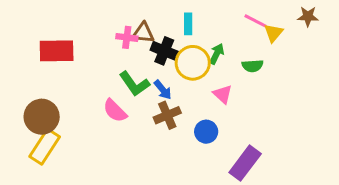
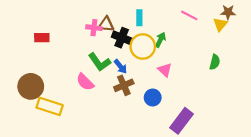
yellow triangle: (273, 33) -> (220, 24), moved
red rectangle: (57, 51) -> (42, 38), size x0.6
green semicircle: (253, 66) -> (215, 62), moved, turned -72
yellow rectangle: (45, 147) -> (50, 106), moved, turned 75

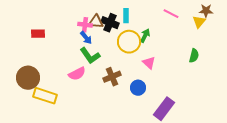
black cross: (122, 38) -> (110, 23), moved
blue arrow: (121, 66) -> (86, 38), moved
pink semicircle: (85, 82) -> (77, 74), turned -72

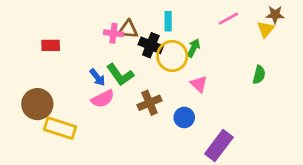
pink line: (171, 14) -> (228, 19), turned -56
black cross: (110, 23) -> (151, 45), moved
blue arrow: (86, 38) -> (97, 77), moved

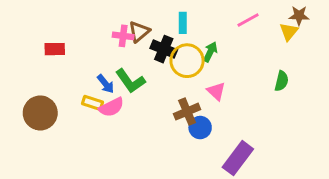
brown triangle: (128, 29) -> (139, 32), turned -45
brown cross: (149, 103) -> (187, 112), moved
yellow rectangle: (60, 128) -> (93, 103), moved, size x0.6

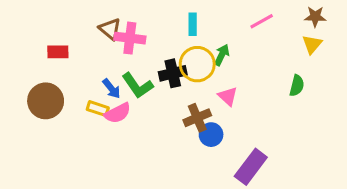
brown triangle: (139, 32) -> (110, 29), moved, turned -40
yellow triangle: (289, 32) -> (312, 44), moved
pink cross: (123, 36) -> (130, 38), size x1.4
black cross: (164, 49) -> (173, 73), moved, turned -35
brown circle: (40, 113) -> (46, 101), moved

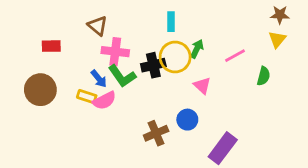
pink line: (262, 21) -> (235, 56), moved
pink cross: (130, 38) -> (115, 52), moved
brown cross: (197, 118) -> (156, 133), moved

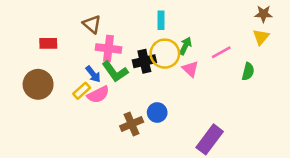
pink triangle: (202, 86) -> (190, 69), moved
yellow rectangle: (87, 96) -> (82, 91), turned -60
blue circle: (187, 120) -> (157, 113), moved
brown cross: (156, 133) -> (132, 124), moved

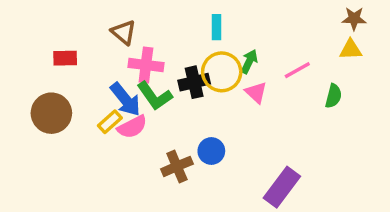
yellow triangle: (261, 37) -> (351, 50), turned 48
blue arrow: (93, 74) -> (125, 99), size x1.5

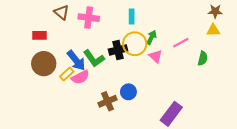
brown triangle: (124, 32) -> (62, 12), moved
pink cross: (146, 65) -> (89, 18), moved
brown circle: (51, 113) -> (44, 64), moved

